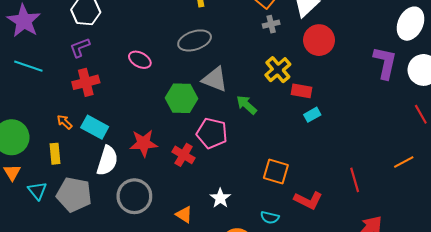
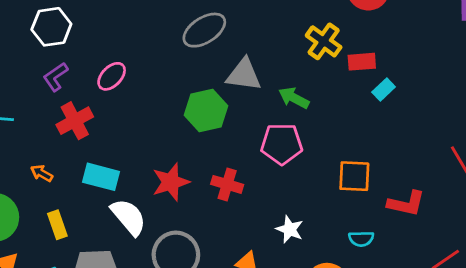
pink ellipse: (140, 60) -> (112, 76), moved, turned -60
orange arrow: (65, 122) -> (42, 173), moved
pink pentagon: (212, 133) -> (282, 144), moved
white semicircle: (107, 161) -> (129, 217), turned -44

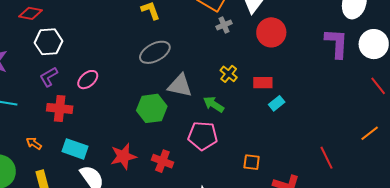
yellow cross: (324, 41) -> (229, 74), moved, size x0.7
red cross: (75, 121) -> (60, 108), turned 30
orange square: (354, 176) -> (252, 162), size x0.7

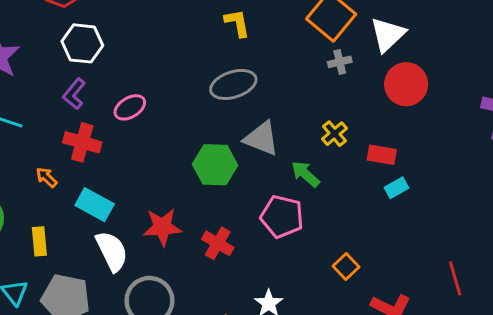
purple L-shape: (49, 77) -> (74, 94), turned -30
orange arrow: (34, 143) -> (47, 177), moved
orange square: (252, 162) -> (346, 267), turned 30

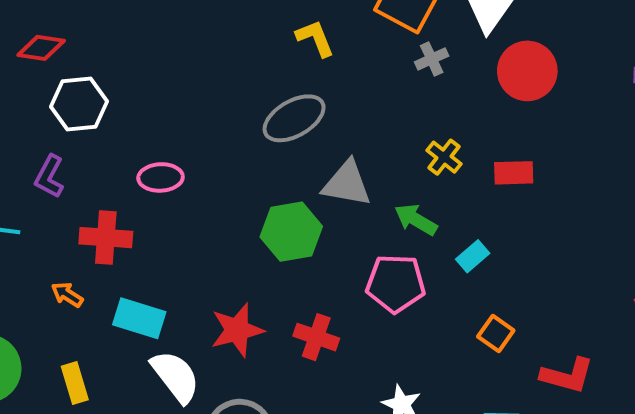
yellow L-shape: (237, 23) -> (315, 38), moved
purple L-shape: (74, 94) -> (49, 177), moved
pink ellipse: (130, 107) -> (161, 177), turned 40
cyan rectangle: (397, 188) -> (473, 256), moved

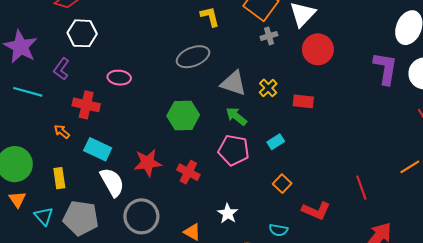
gray triangle: (347, 184) -> (233, 83), moved
green arrow: (416, 220) -> (236, 116), moved

